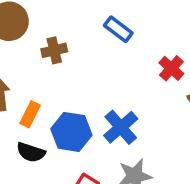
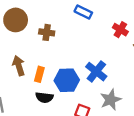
brown cross: (54, 50) -> (47, 32), turned 32

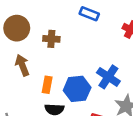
brown arrow: (19, 66) -> (22, 65), moved

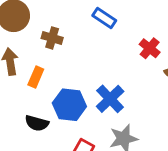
orange rectangle: (47, 85) -> (36, 77), moved

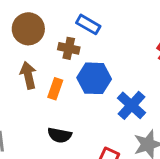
blue rectangle: (104, 18) -> (88, 24), moved
blue hexagon: (69, 105) -> (94, 78), moved

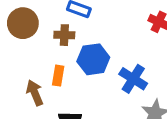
brown arrow: (28, 75) -> (35, 93), moved

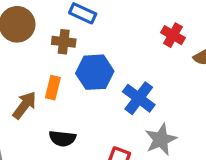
brown arrow: (35, 93) -> (24, 105), turned 55

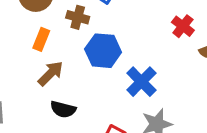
orange rectangle: (53, 88) -> (41, 39), moved
brown arrow: (24, 105) -> (51, 73), moved

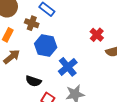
black semicircle: (63, 109) -> (33, 81), moved

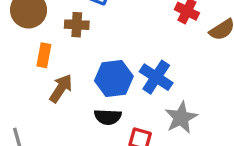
blue hexagon: (46, 45) -> (114, 79), moved

